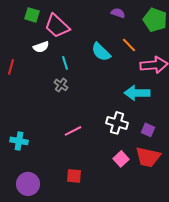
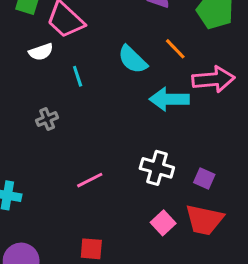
gray cross: (61, 85) -> (47, 119), moved, turned 32
cyan arrow: (137, 93) -> (169, 99), moved

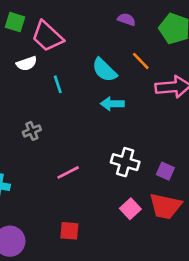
cyan arrow: (169, 99) -> (112, 104), moved, size x0.7
gray cross: (47, 119) -> (32, 131), moved

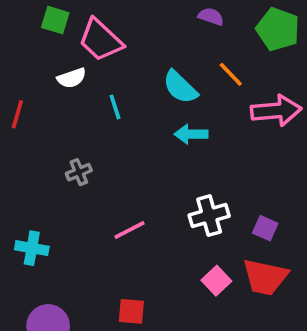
white cross: (125, 162) -> (209, 216), turned -32

